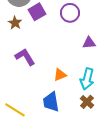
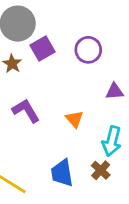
orange triangle: (60, 75) -> (74, 119), moved, turned -48
brown cross: (87, 102) -> (101, 170), moved

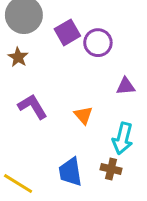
purple square: (43, 48) -> (67, 32), moved
brown cross: (101, 170) -> (111, 169), turned -30

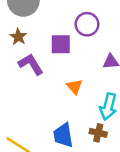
purple square: (67, 32) -> (61, 44), moved, turned 30
purple L-shape: (33, 107) -> (31, 64), moved

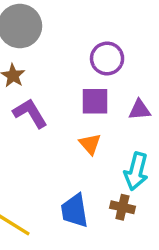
purple square: (61, 44) -> (95, 101), moved

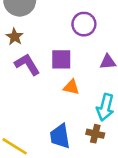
purple square: (95, 101) -> (61, 59), moved
orange triangle: (90, 144) -> (71, 87), turned -36

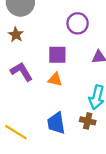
purple L-shape: (27, 64) -> (22, 72), moved
orange triangle: (71, 87) -> (55, 79), moved

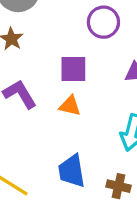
brown cross: (88, 121) -> (119, 186), moved

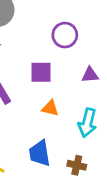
orange triangle: (70, 106) -> (50, 108), moved

